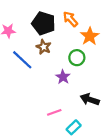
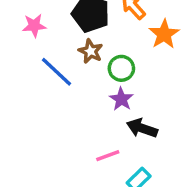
green circle: (77, 58) -> (121, 68), moved
black arrow: (90, 99) -> (142, 128), moved

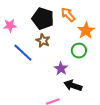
green circle: (121, 68) -> (79, 51), moved

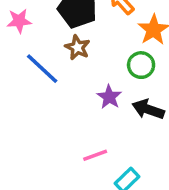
black arrow: (73, 86) -> (148, 109), moved

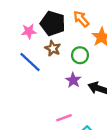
pink star: (19, 21) -> (29, 31), moved
green circle: (141, 65) -> (80, 55), moved

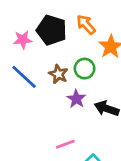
brown star: (53, 48) -> (58, 74), moved

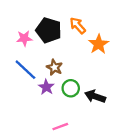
green circle: (85, 69) -> (71, 88), moved
purple star: (76, 99) -> (46, 87), moved

